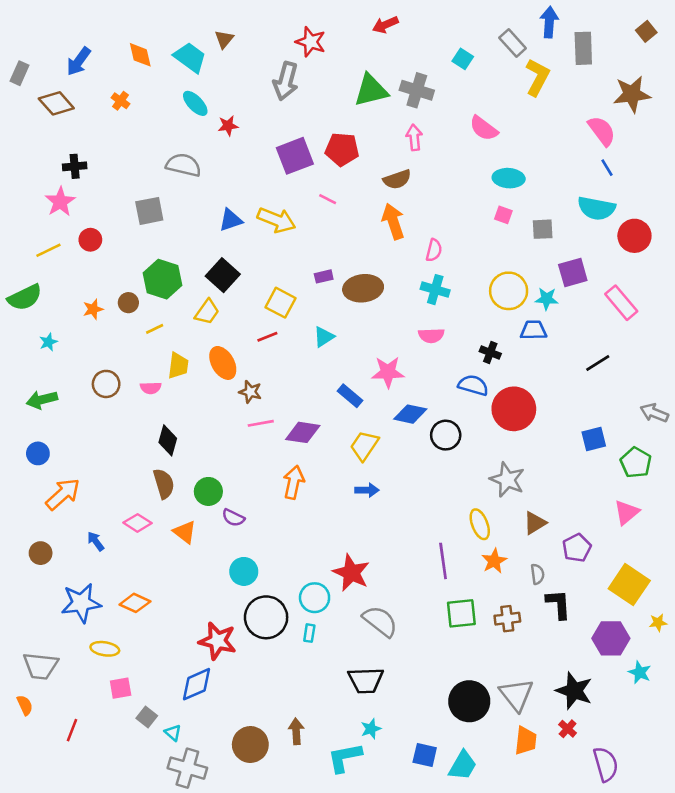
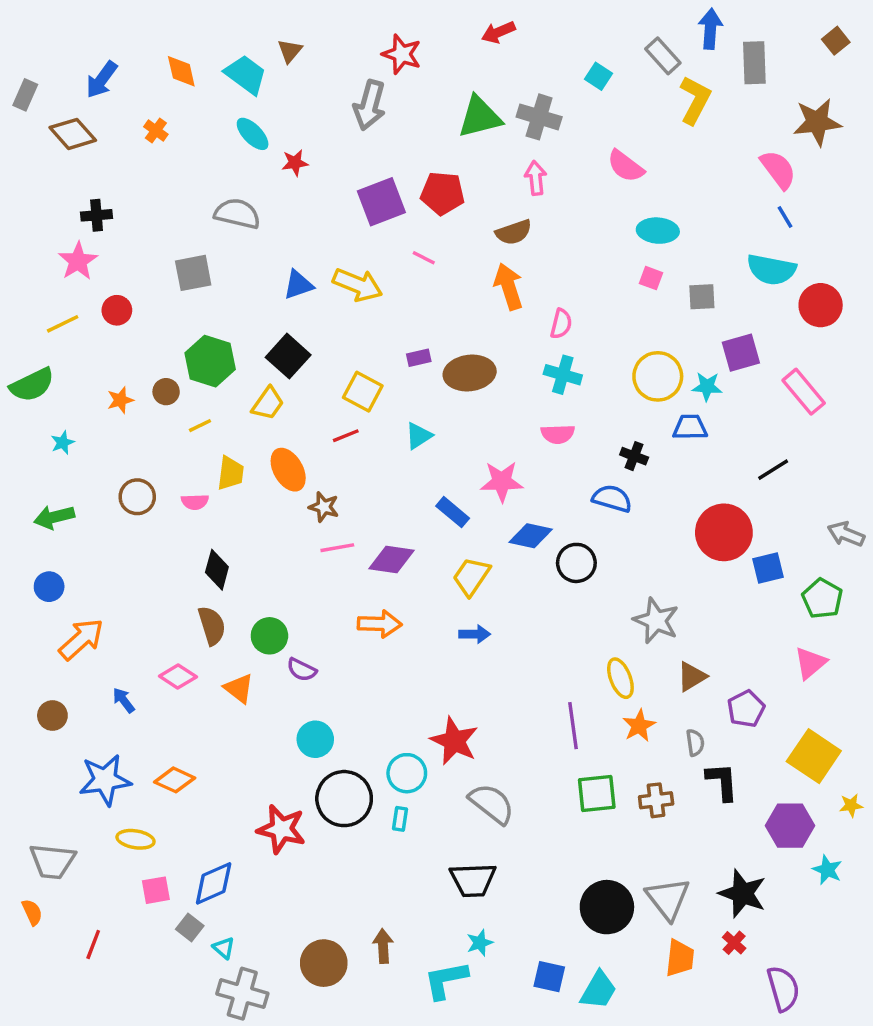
red circle: (514, 409) -> (724, 532), moved
orange arrow: (294, 482) -> (380, 624), turned 80
blue diamond: (197, 684) -> (214, 883), moved

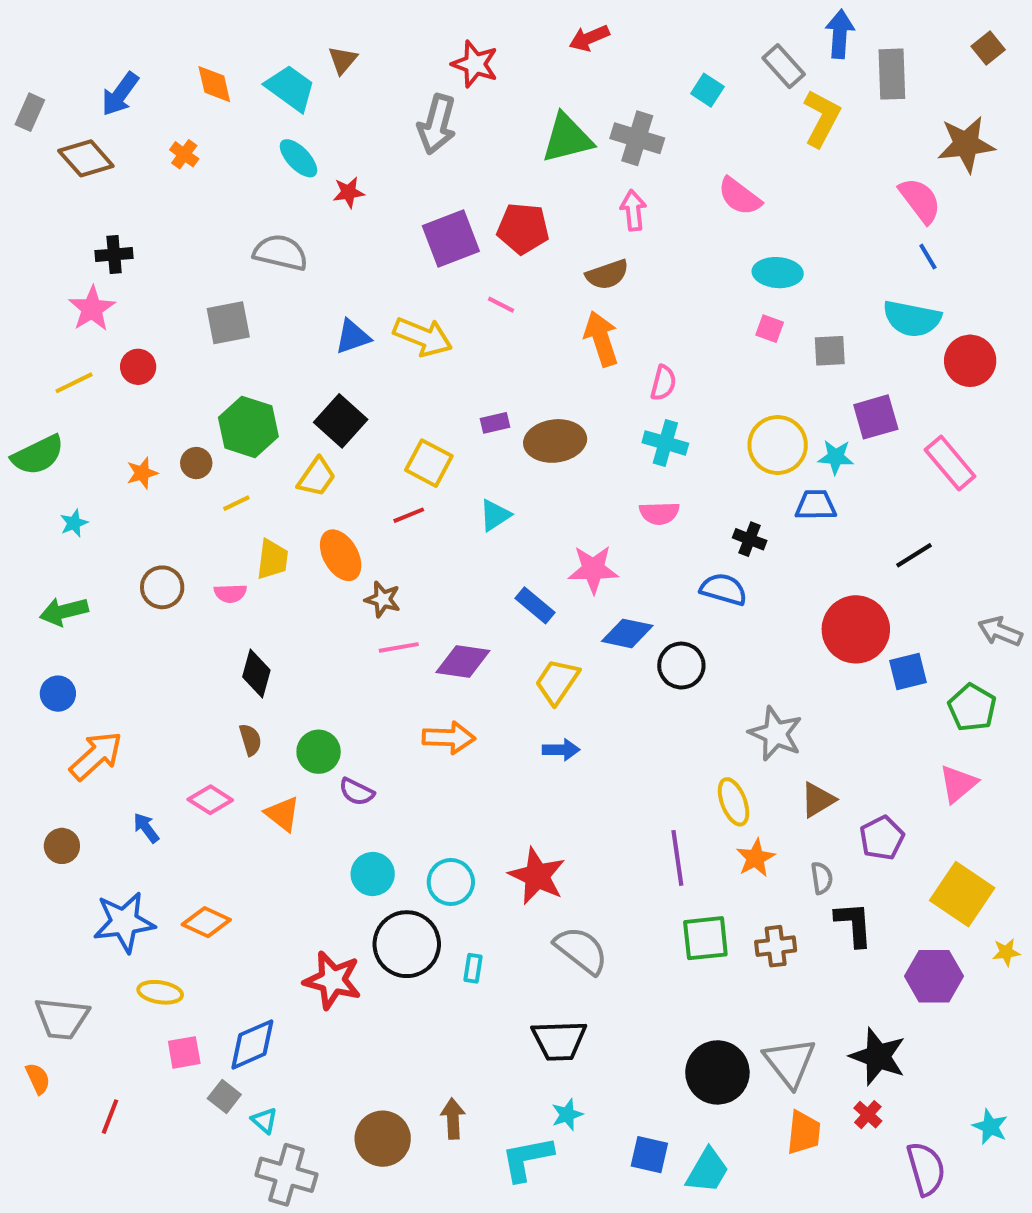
brown semicircle: (212, 626) -> (250, 740), size x0.7
cyan circle: (407, 773) -> (451, 882), moved
cyan star: (827, 870) -> (990, 1127), moved

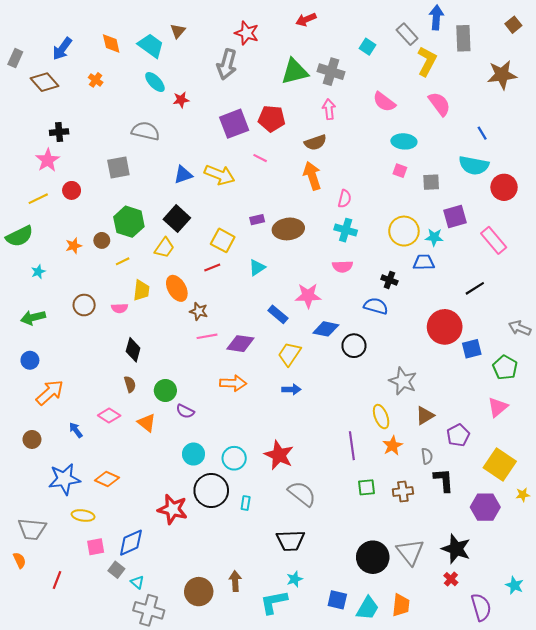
pink semicircle: (920, 200) -> (439, 104), moved
green square: (705, 938) -> (366, 487), size x0.7
orange trapezoid: (804, 1133) -> (401, 605), moved

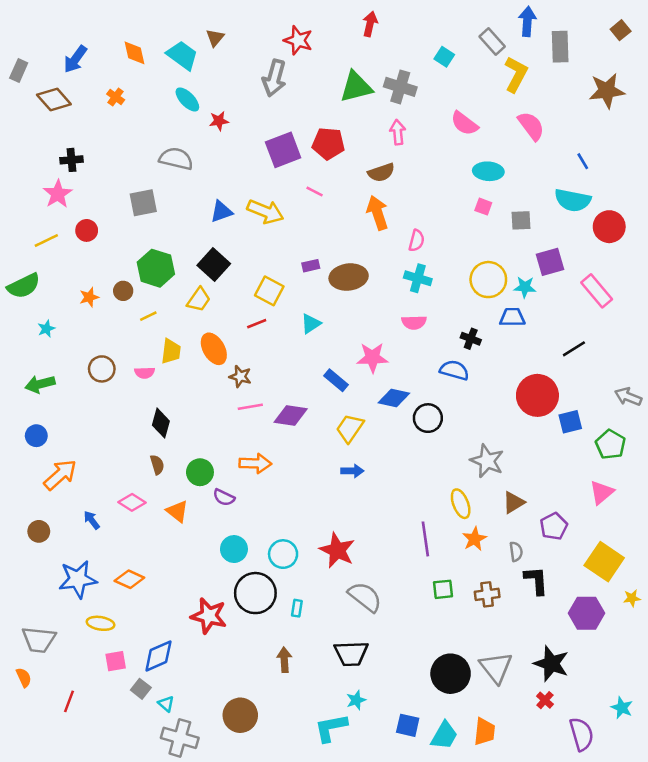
red arrow: (306, 20) -> (370, 24), turned 126
orange arrow: (233, 383) -> (255, 463), moved
brown arrow: (235, 581) -> (284, 660), moved

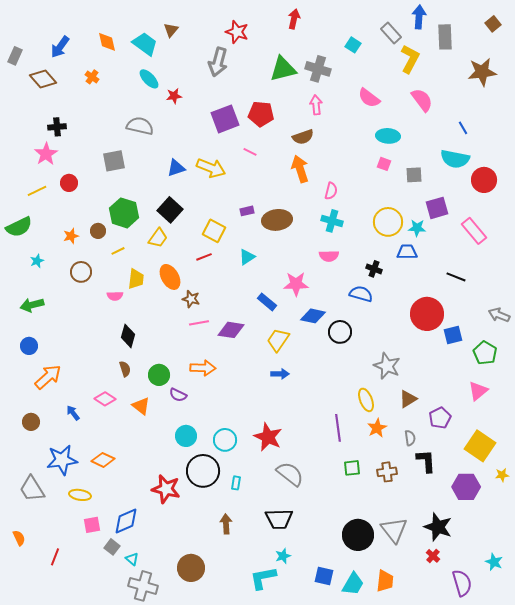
black line: (574, 349) -> (456, 277), turned 54
brown circle: (102, 369) -> (81, 272), moved
gray trapezoid: (39, 640) -> (32, 489), moved, turned 52

